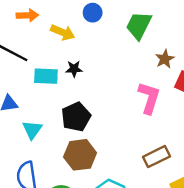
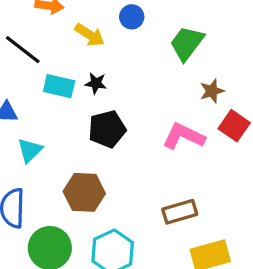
pink L-shape: (149, 98) -> (184, 136), turned -92
black pentagon: (76, 117) -> (107, 129), moved

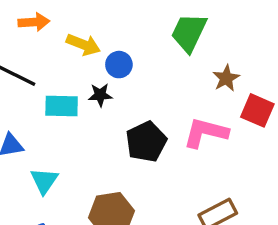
blue circle: (132, 17) -> (119, 65), moved
black pentagon: (107, 129) -> (146, 142), moved

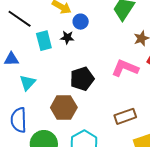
cyan rectangle: (62, 106) -> (44, 41), turned 66
black pentagon: (146, 142) -> (82, 79), moved

